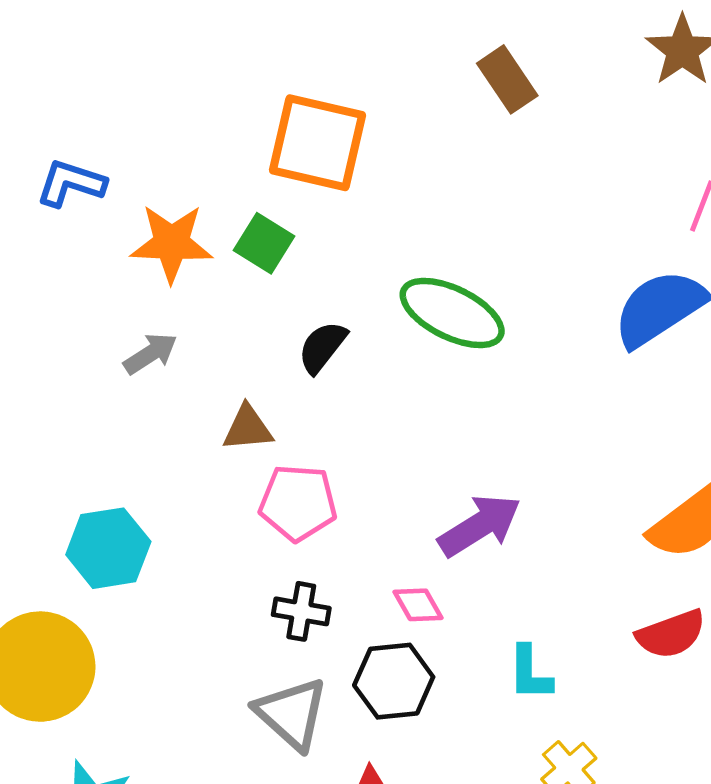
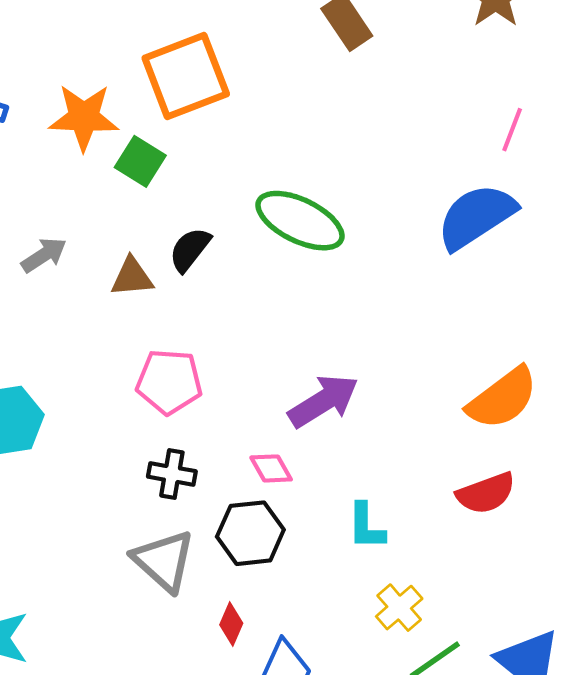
orange square: (317, 143) -> (186, 76), turned -34
orange star: (172, 243) -> (84, 117), moved
brown triangle: (248, 428) -> (132, 277), moved

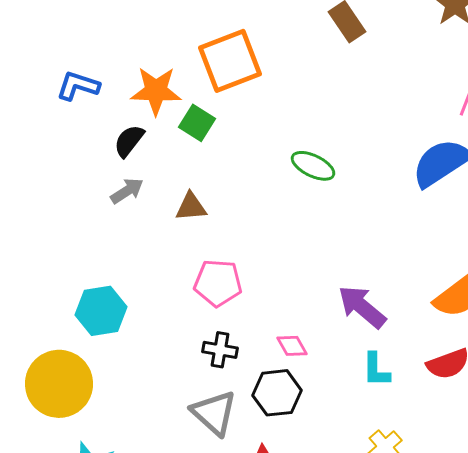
green ellipse: (300, 221) -> (313, 166), size x0.7
black semicircle: (190, 249) -> (129, 141), moved
purple arrow: (323, 401) -> (362, 307), moved, turned -108
cyan L-shape: (366, 526) -> (376, 370), moved

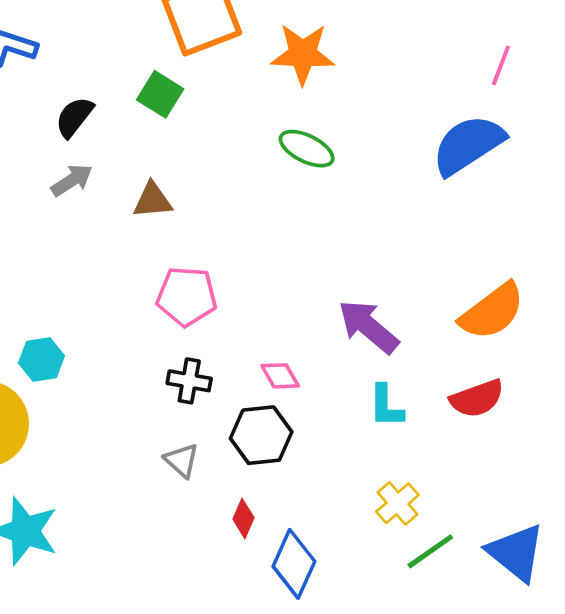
orange star: (156, 91) -> (303, 54), moved
cyan hexagon: (101, 311) -> (41, 359), moved, size x0.7
gray triangle: (214, 413) -> (182, 460), size x0.6

